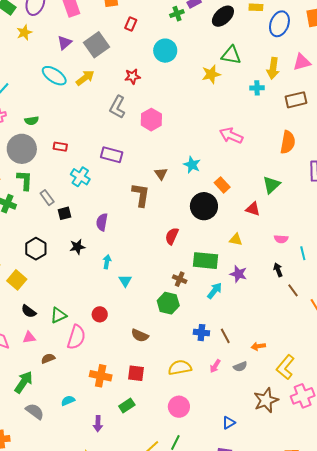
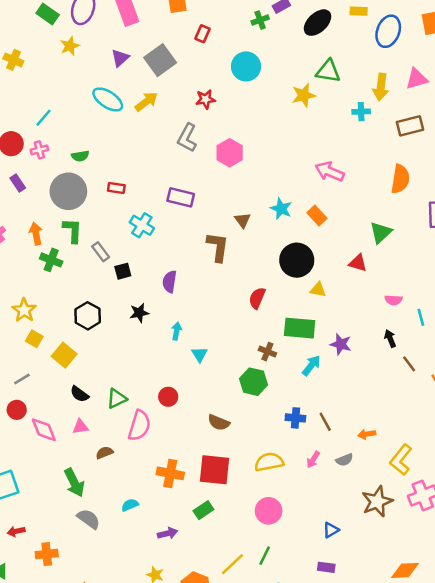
orange rectangle: (222, 185) -> (317, 216), moved
yellow triangle: (236, 240) -> (318, 290), moved
red square: (136, 373) -> (214, 470), size x1.5
green arrow: (24, 382) -> (74, 483), turned 120
purple arrow: (98, 424) -> (168, 533), turned -105

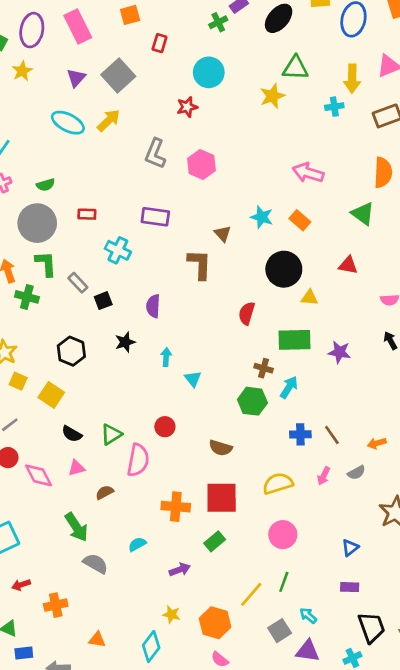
red star: (206, 99) -> (187, 107), moved
green triangle: (381, 232) -> (363, 214), moved, turned -35
cyan arrow: (311, 365) -> (289, 387), moved

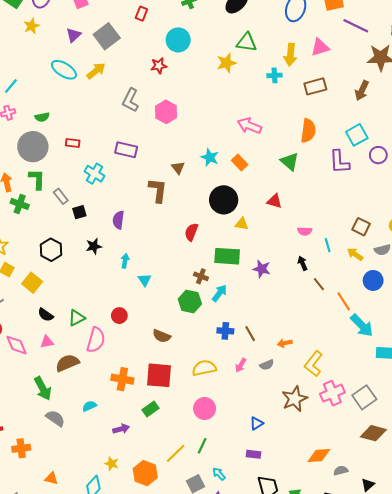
brown semicircle: (105, 492) -> (67, 363), size x1.6

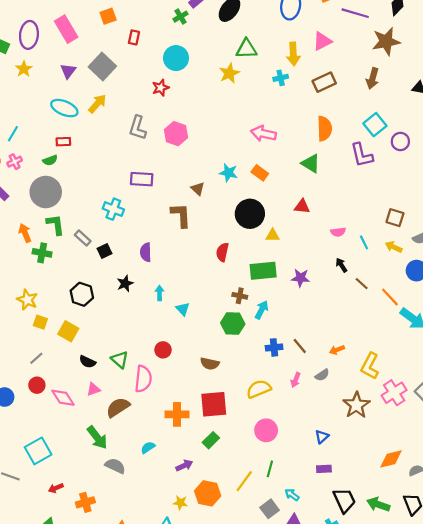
red rectangle: (73, 143) -> (63, 142), moved
green triangle: (77, 318) -> (120, 360), turned -42
orange hexagon: (145, 473) -> (208, 493), moved

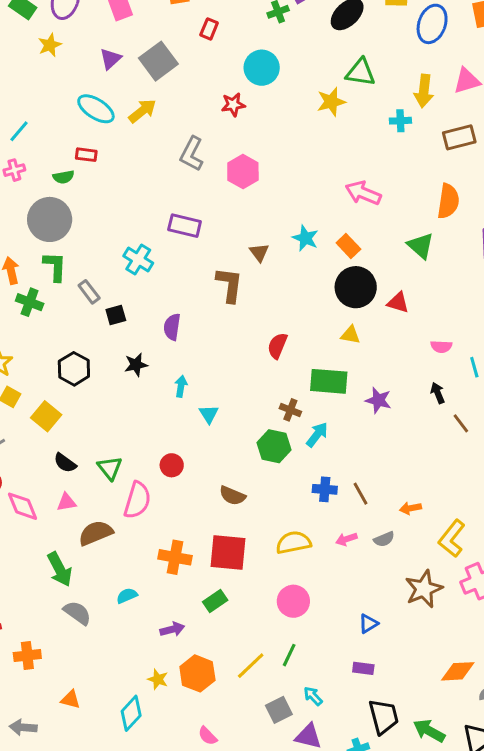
black circle: (250, 214) -> (356, 287), moved
pink arrow: (296, 380) -> (346, 539), turned 40

